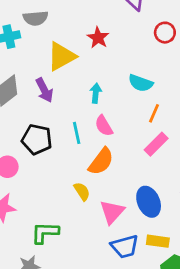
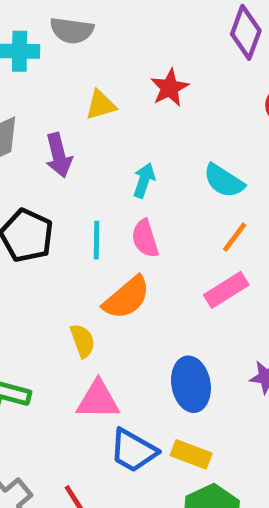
yellow triangle: (61, 56) -> (101, 105), size x0.6
pink triangle: (112, 212) -> (98, 400), moved, turned 36
blue trapezoid: (125, 247) -> (133, 451), turned 32

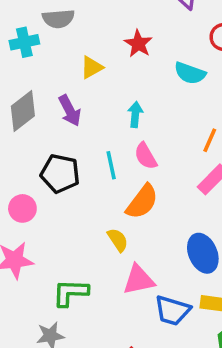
cyan semicircle: (224, 181) -> (190, 73), moved

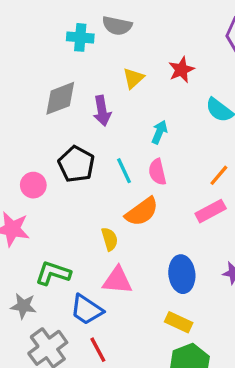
yellow triangle: (92, 67) -> (133, 78), turned -30
cyan line: (111, 165) -> (124, 171), turned -30
blue trapezoid: (172, 310) -> (87, 310), moved

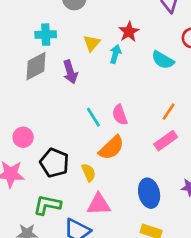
cyan cross: (80, 37) -> (46, 35), moved
cyan arrow: (159, 132) -> (115, 54), moved
black pentagon: (76, 164) -> (54, 163), moved

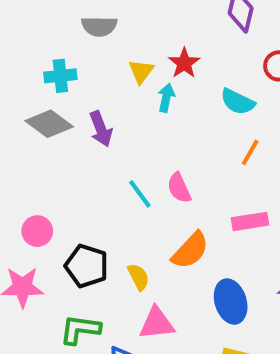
yellow triangle: (92, 43) -> (141, 71), moved
gray diamond: (36, 66) -> (49, 124), turned 68
orange line: (169, 112) -> (250, 152), moved
pink rectangle: (166, 141) -> (250, 221), turned 30
orange semicircle: (111, 148) -> (190, 250), moved

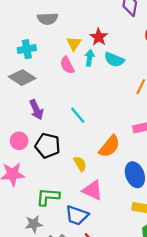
cyan semicircle: (238, 102) -> (114, 60), moved
purple arrow: (101, 129) -> (36, 110), moved
pink semicircle: (179, 188) -> (67, 65), moved
black pentagon: (87, 266) -> (48, 146), moved
pink triangle: (157, 323) -> (93, 190), turned 35

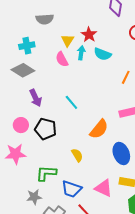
yellow semicircle: (80, 164) -> (77, 155), moved
pink triangle: (93, 190) -> (104, 188), moved

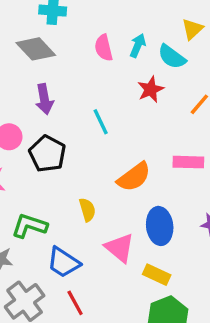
red star: (89, 35) -> (151, 89), moved
yellow triangle: (68, 40) -> (192, 29), moved
pink triangle: (104, 188) -> (120, 248), moved

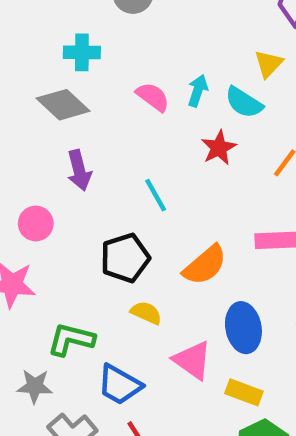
pink semicircle: (104, 48) -> (153, 97), turned 144
black pentagon: (47, 154) -> (125, 258), moved, turned 30
yellow semicircle: (87, 210) -> (146, 313), turned -45

